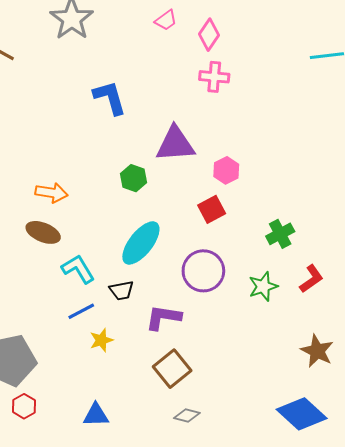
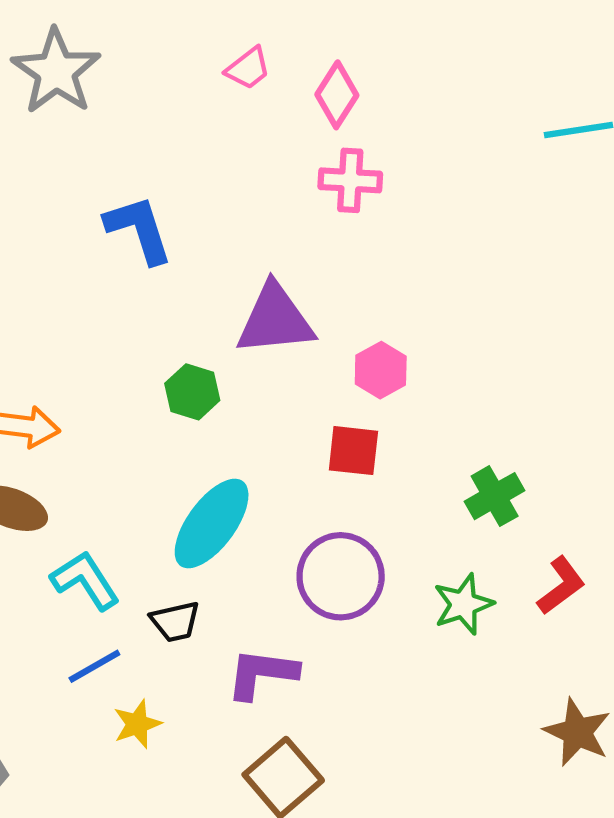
red square: (212, 209) -> (353, 451), turned 36

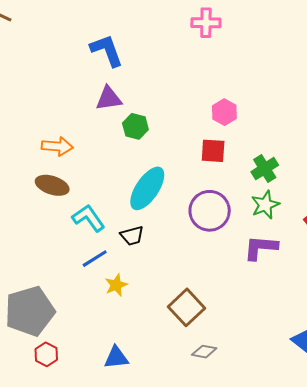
purple triangle: (275, 320) -> (109, 99), moved, size x0.7
green cross: (495, 496) -> (265, 169), moved
green star: (463, 604) -> (265, 205), moved
purple L-shape: (262, 674) -> (261, 248), moved

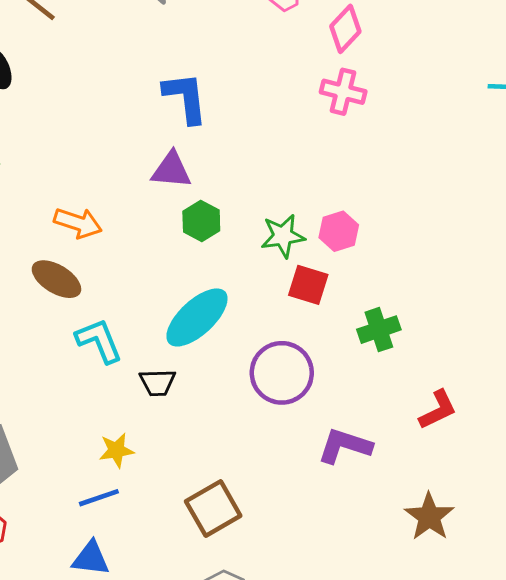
green star: (265, 205) -> (283, 236), moved
blue line: (95, 259) -> (99, 498), moved

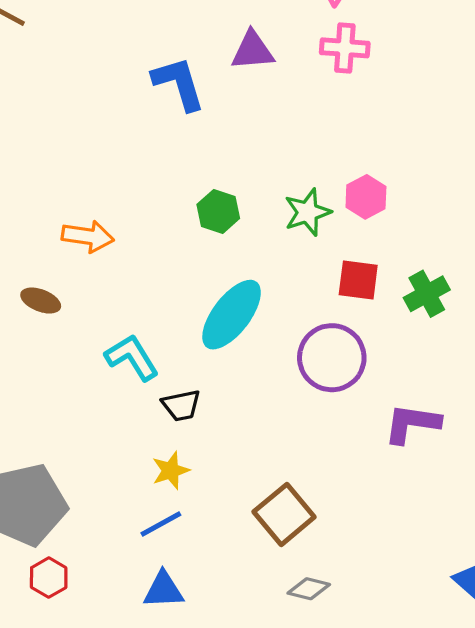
purple triangle: (171, 170) -> (252, 51), moved
brown ellipse: (56, 279) -> (41, 301), moved, size x0.7
red square: (308, 285) -> (358, 280), moved
black trapezoid: (158, 382) -> (181, 405), moved

